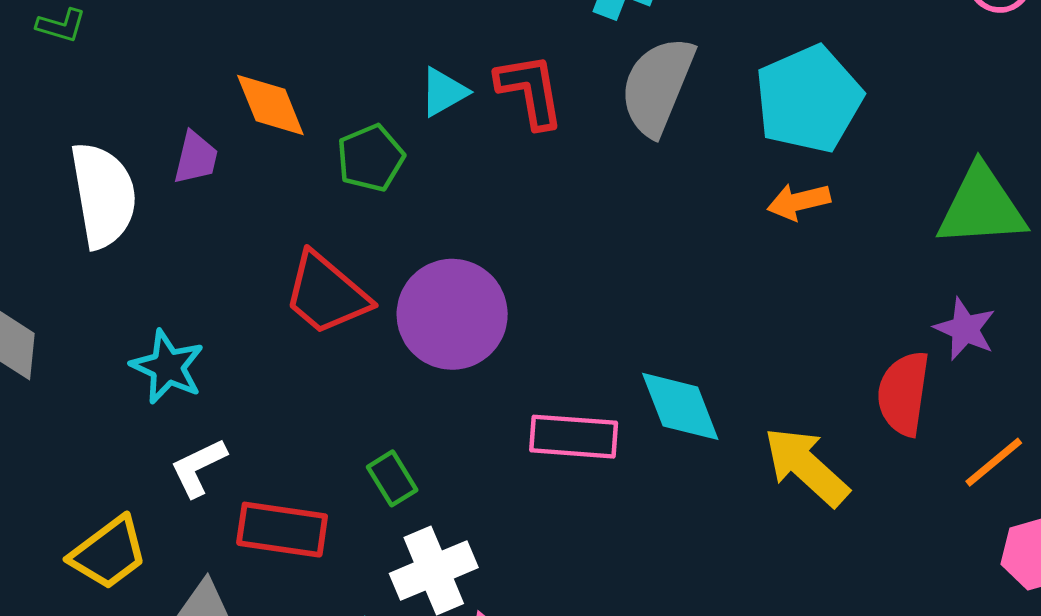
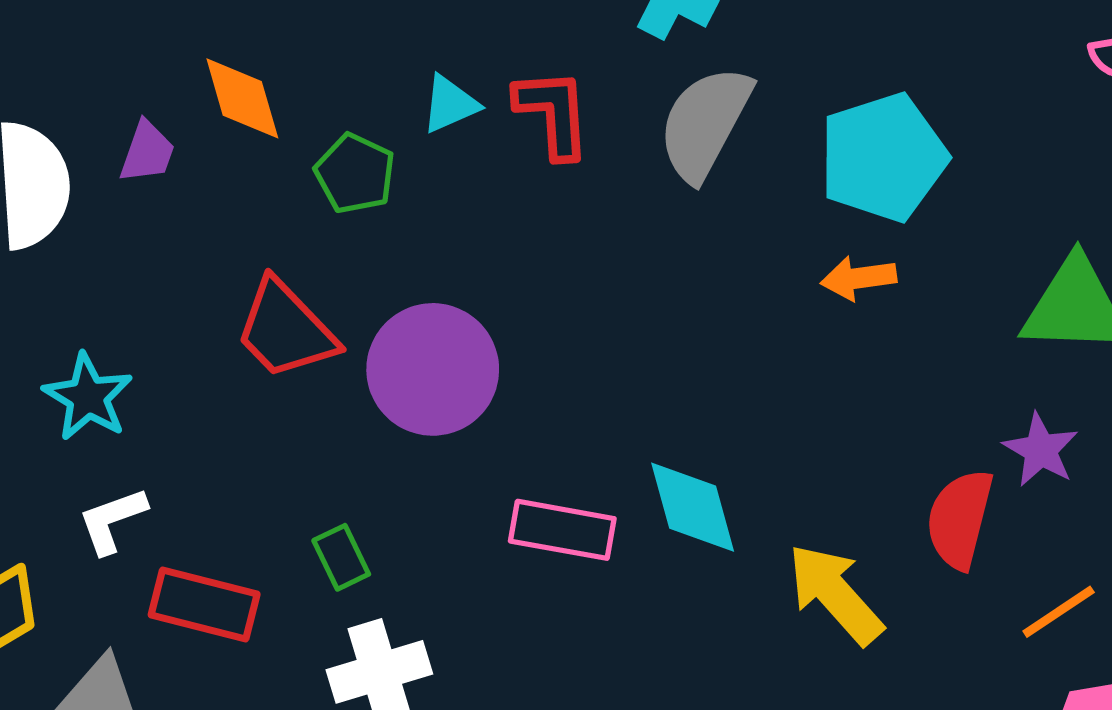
green pentagon: (371, 158) -> (355, 174), turned -30

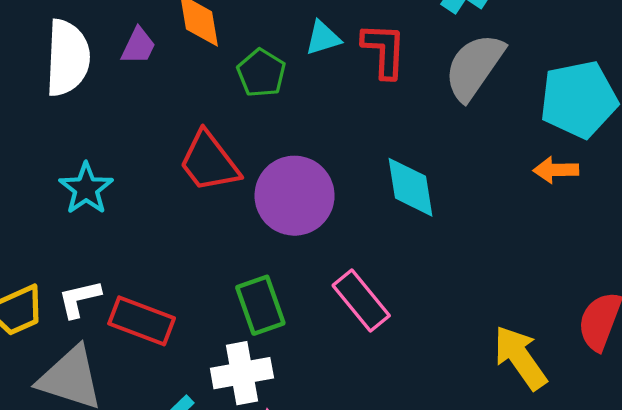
cyan diamond: (693, 507) -> (410, 187), moved
white L-shape: (112, 520) -> (79, 299), moved
pink rectangle: (562, 530) -> (361, 301), turned 34
green rectangle: (341, 557) -> (260, 305), moved, size x1.5

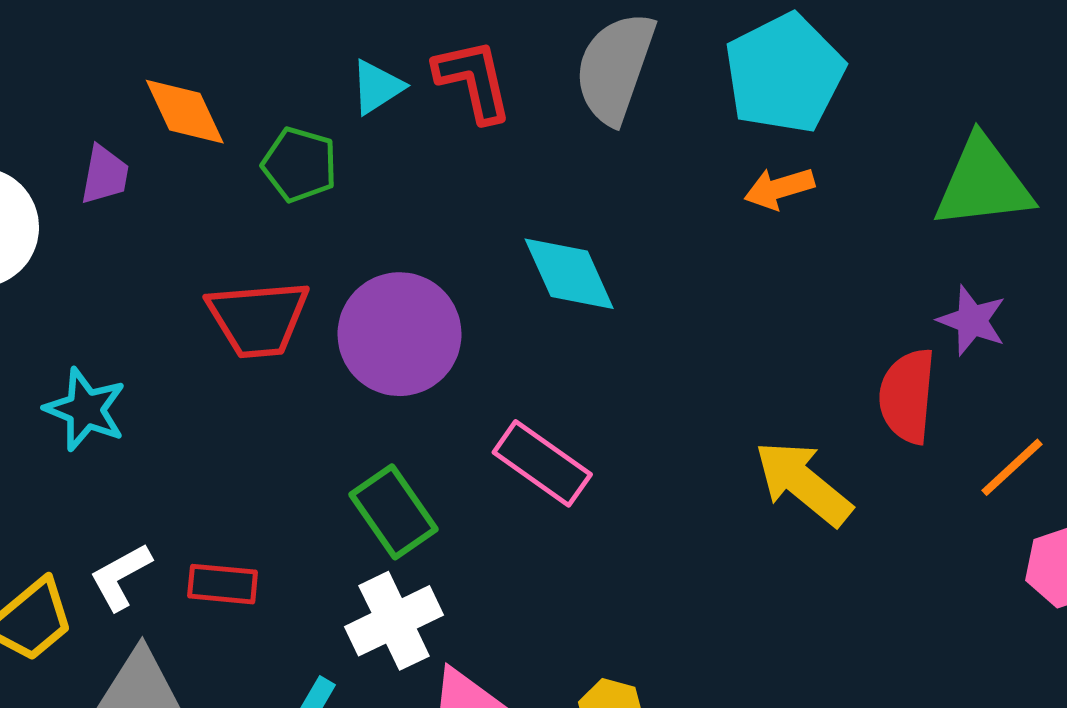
red trapezoid: (209, 162) -> (258, 319), turned -42
red rectangle: (142, 321) -> (223, 584), size x0.7

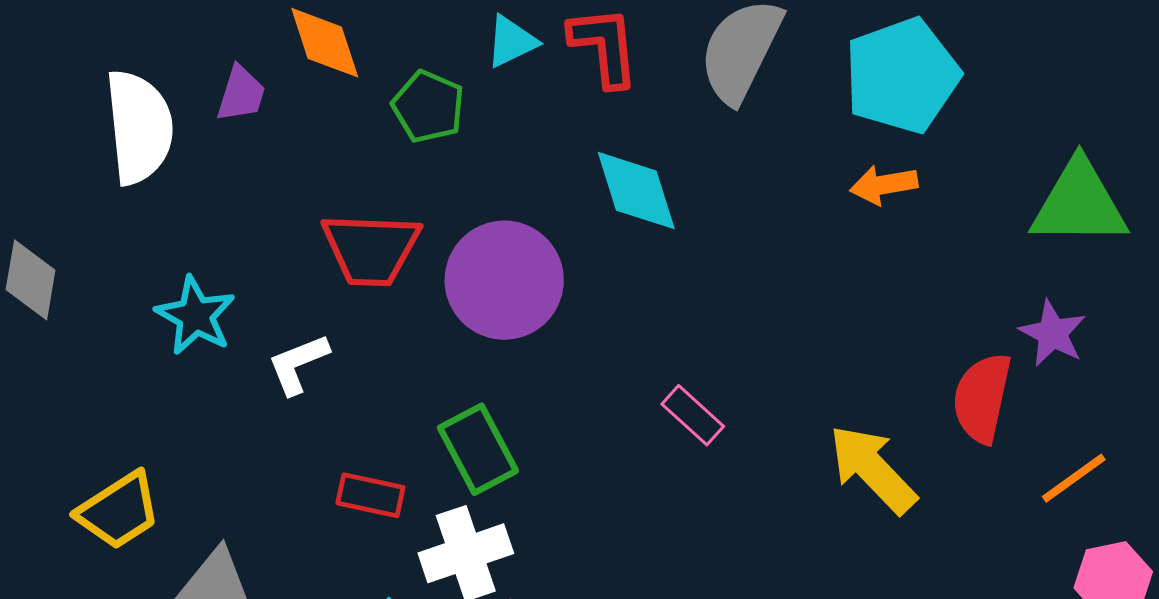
cyan diamond: (569, 274) -> (636, 191), moved
pink rectangle: (542, 463) -> (693, 415), moved, size x0.7
white L-shape: (121, 577) -> (298, 364), moved
red rectangle: (223, 584) -> (370, 495), moved

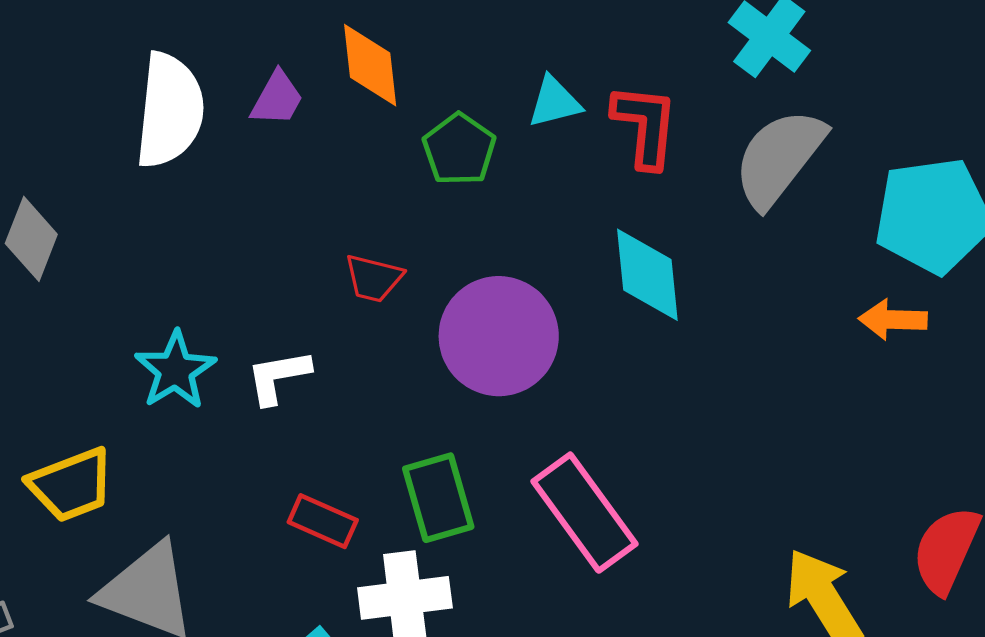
red trapezoid: (371, 249) -> (374, 278), size x0.6
cyan star: (195, 316) -> (175, 370), moved
pink rectangle: (693, 415) -> (585, 513), moved, size x1.8

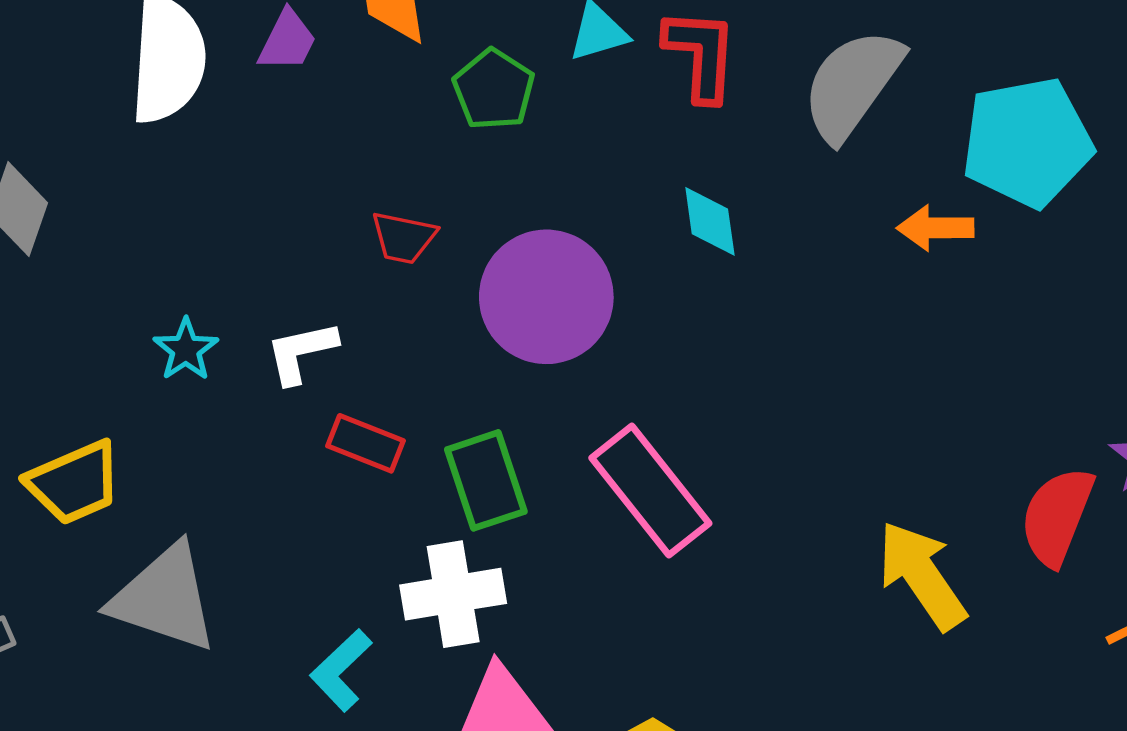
cyan diamond: (647, 275) -> (710, 221), size x0.7
orange arrow: (893, 320) -> (935, 228), moved
cyan star: (175, 370) -> (186, 350), size x0.7
red rectangle: (323, 521) -> (365, 443), moved

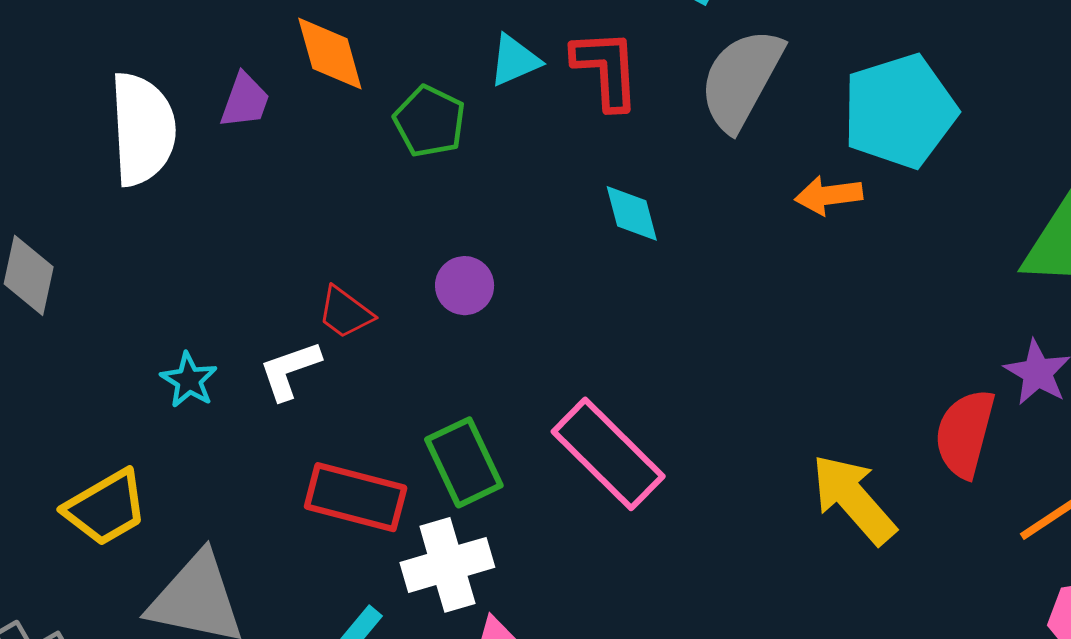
red trapezoid: (404, 238) -> (345, 313), moved, turned 32
purple circle: (546, 297) -> (465, 286), moved, size x0.5
red rectangle: (365, 443) -> (356, 497), moved, size x1.5

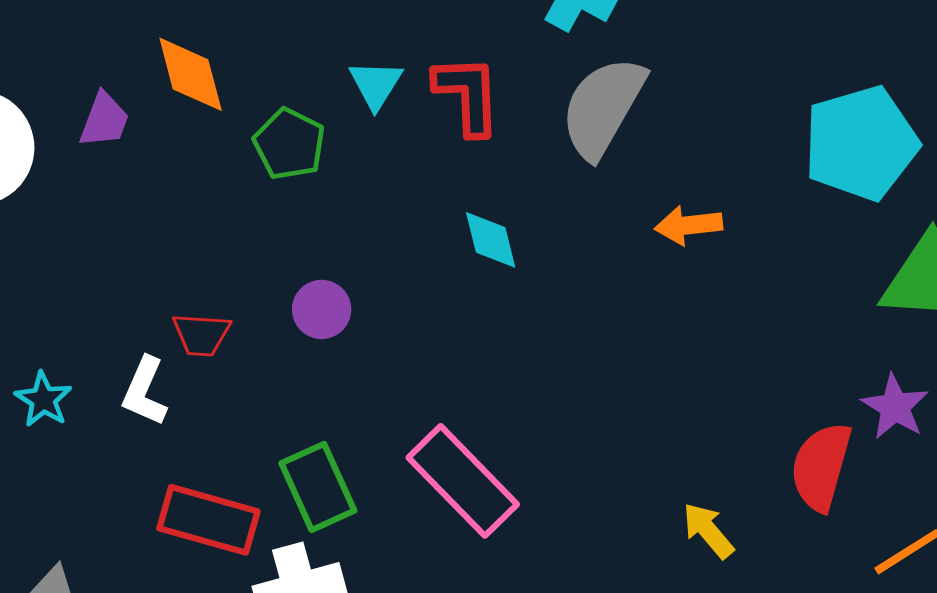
cyan triangle: (515, 60) -> (376, 84), turned -36
cyan pentagon: (900, 111) -> (861, 143), moved
red trapezoid: (345, 313) -> (201, 334), turned -34
white L-shape: (290, 370) -> (145, 391), turned -48
yellow arrow: (853, 499) -> (708, 531), size x0.6

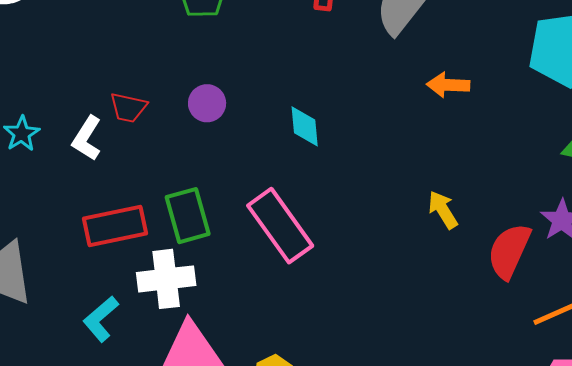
cyan diamond: (491, 240) -> (305, 126), moved
red rectangle: (208, 520) -> (115, 226), turned -36
yellow arrow: (708, 531) -> (443, 210), moved

